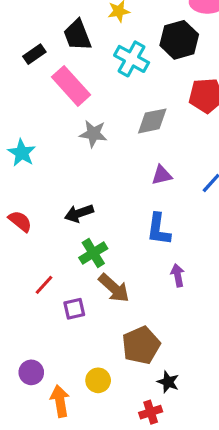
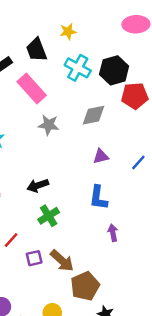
black hexagon: (179, 40) -> (114, 70), moved
brown arrow: (114, 288) -> (62, 261), moved

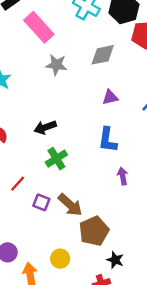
purple square: (34, 258) -> (41, 202), turned 35

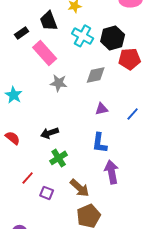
purple arrow: (123, 176) -> (112, 172), size x1.6
brown arrow: (70, 205) -> (80, 188), moved

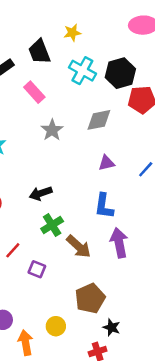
pink rectangle: (45, 53) -> (34, 92), size x0.7
gray star: (59, 83) -> (52, 130), turned 30
brown arrow: (80, 188) -> (79, 246), moved

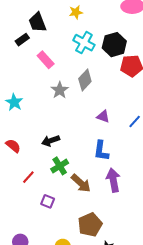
black trapezoid: (39, 52) -> (37, 22), moved
gray diamond: (99, 120) -> (85, 80), moved, turned -35
purple triangle: (106, 163) -> (103, 116), turned 32
red line: (13, 250) -> (28, 177), moved

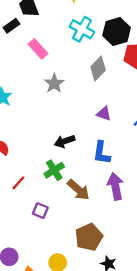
gray diamond: (85, 80) -> (98, 68), moved
black arrow: (51, 141) -> (65, 141), moved

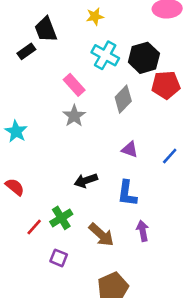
pink rectangle: (38, 49) -> (74, 85), moved
green cross: (54, 170) -> (61, 218), moved
purple arrow: (115, 186) -> (143, 231), size x0.7

